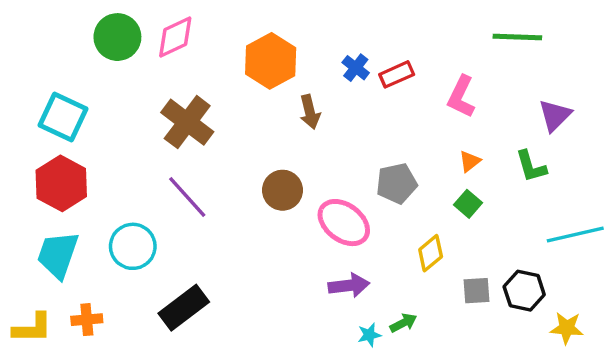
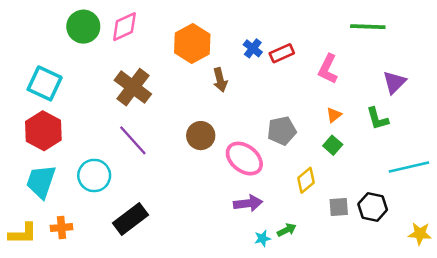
yellow star: (567, 328) -> (420, 234), moved

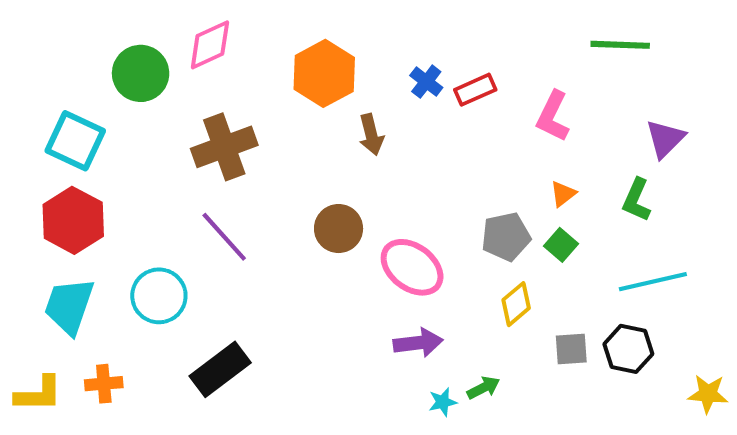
green circle: (83, 27) -> (141, 73), moved
brown cross: (133, 87) -> (224, 147), turned 33
green L-shape: (377, 119) -> (637, 200), turned 40
gray pentagon: (282, 131) -> (506, 237), moved
cyan line: (409, 167) -> (653, 282), moved

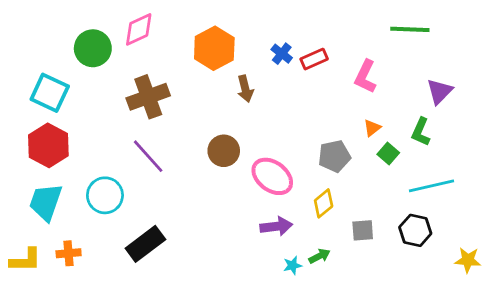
green square: (561, 245) -> (388, 153), moved
yellow diamond: (516, 304) -> (324, 203), moved
gray square: (571, 349) -> (363, 230), moved

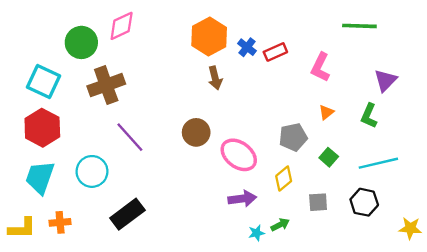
orange hexagon: (214, 48) -> (209, 37), moved
brown cross: (148, 97) -> (106, 85), moved
green square: (388, 153) -> (329, 157), moved

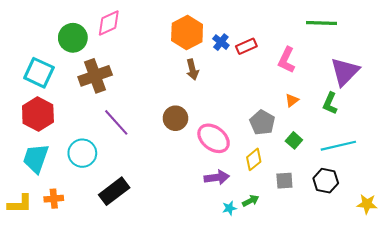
purple triangle: (385, 80) -> (345, 72), size x1.4
gray pentagon: (293, 137) -> (262, 122), turned -30

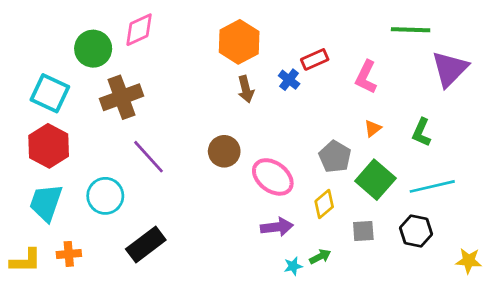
blue cross: (221, 42) -> (289, 80), moved
purple triangle: (345, 72) -> (450, 69), moved
green square: (294, 140) -> (375, 180), size x1.8

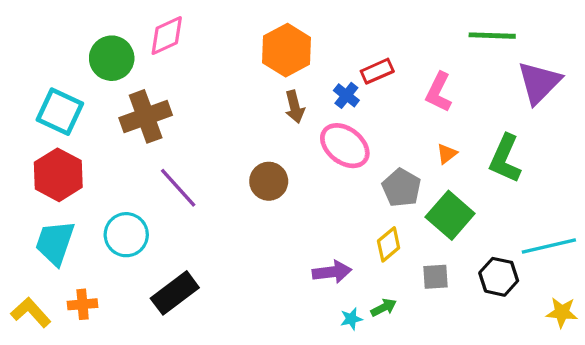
green L-shape: (421, 132) -> (505, 159), size x1.4
pink ellipse: (273, 177) -> (345, 146), moved
cyan line: (432, 186) -> (549, 246), moved
yellow L-shape: (26, 261) -> (31, 312), turned -132

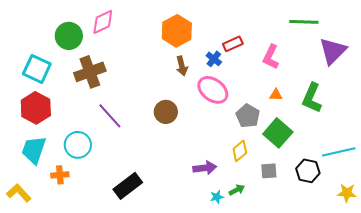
orange triangle: (447, 154) -> (276, 95), turned 40
black rectangle: (175, 293) -> (128, 186), moved
orange cross: (83, 304) -> (60, 175), moved

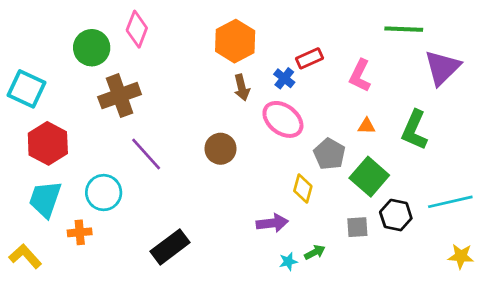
pink diamond: (103, 22) -> (137, 29), turned -44
cyan square: (37, 69) -> (27, 89), moved
yellow diamond: (240, 151) -> (303, 189), moved, turned -35
black hexagon: (308, 171) -> (396, 215), moved

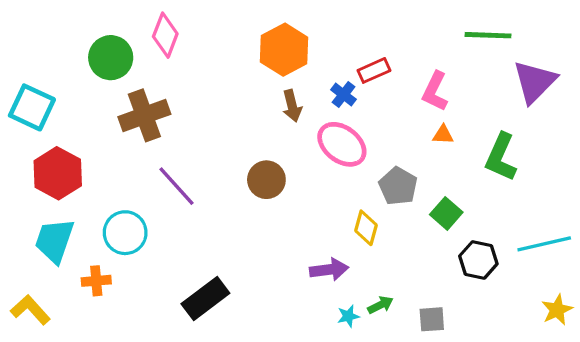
orange triangle: (367, 126) -> (443, 135), moved
green square: (369, 177) -> (446, 213), size x0.7
gray square: (357, 227) -> (432, 319), moved
yellow star: (461, 256) -> (557, 310), turned -30

